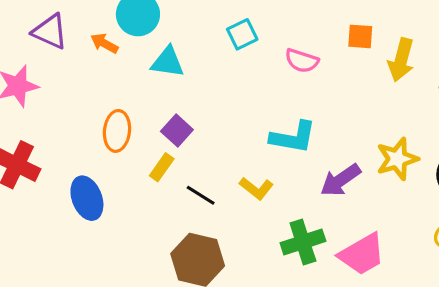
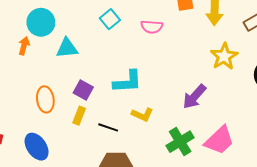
orange arrow: (104, 43) -> (24, 46), turned 90
cyan L-shape: (293, 137) -> (128, 82), moved
yellow star: (397, 159) -> (224, 56), moved

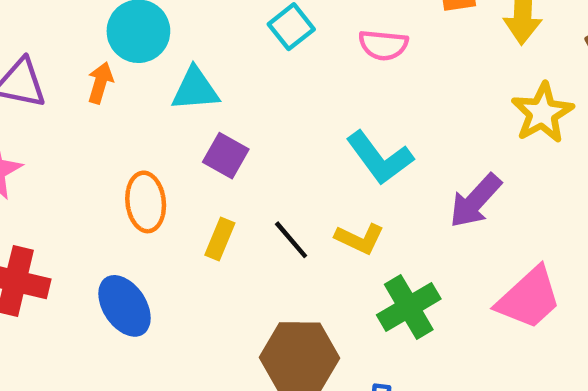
cyan L-shape: (128, 82) -> (380, 158), moved, turned 56
purple square: (83, 90) -> (226, 156), moved
black line: (108, 127) -> (291, 240), moved, turned 30
green cross: (180, 142) -> (409, 307), moved

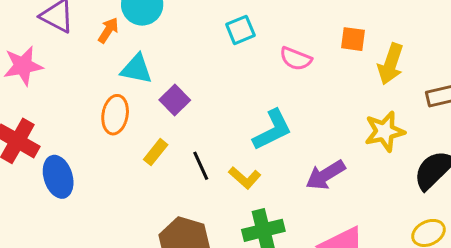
cyan triangle: (195, 89) -> (136, 69), moved
cyan L-shape: (380, 158) -> (272, 130), turned -96
blue ellipse: (125, 306) -> (58, 177), moved

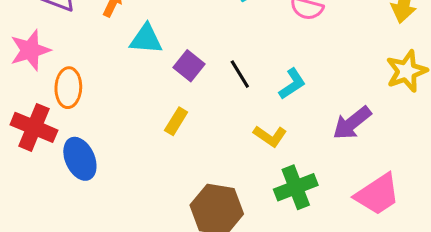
orange ellipse: (115, 115) -> (68, 88), moved
cyan L-shape: (272, 130) -> (292, 84), size x0.7
black line: (201, 166) -> (240, 74), moved

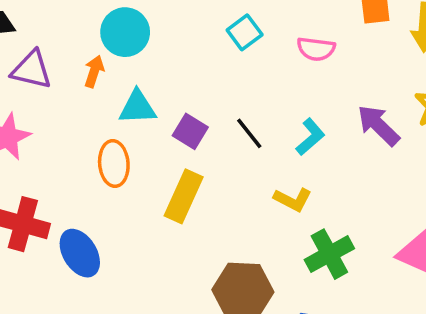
orange ellipse: (68, 88) -> (114, 164), moved
yellow rectangle: (176, 121) -> (184, 196), size x1.6
purple arrow: (352, 123) -> (378, 125), moved, turned 90

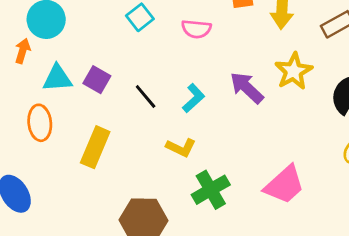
purple square: (190, 131) -> (97, 80), moved

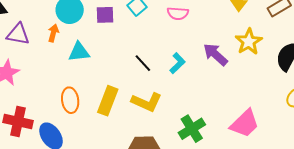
purple square: (97, 80) -> (105, 15), moved, turned -30
orange ellipse: (40, 123) -> (70, 100), moved
yellow L-shape: (181, 148) -> (147, 102), moved, size x1.4

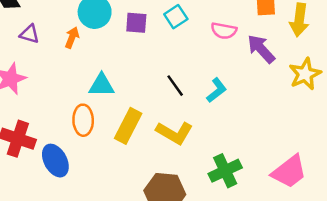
purple triangle: (18, 34) -> (30, 34), size x0.7
cyan triangle: (79, 52) -> (102, 85), moved
purple arrow: (215, 55) -> (261, 49), moved

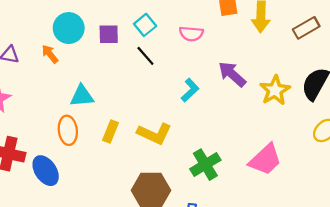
orange arrow: (72, 37) -> (50, 54), turned -54
purple arrow: (261, 49) -> (232, 74), moved
yellow star: (305, 74) -> (275, 90), moved
black line: (175, 86) -> (145, 56), moved
yellow rectangle: (128, 126) -> (110, 132), size x0.7

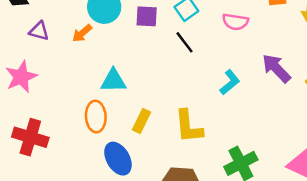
orange arrow: (50, 54) -> (82, 33), turned -96
yellow L-shape: (154, 134) -> (189, 126), turned 56
blue ellipse: (46, 171) -> (118, 159), moved

